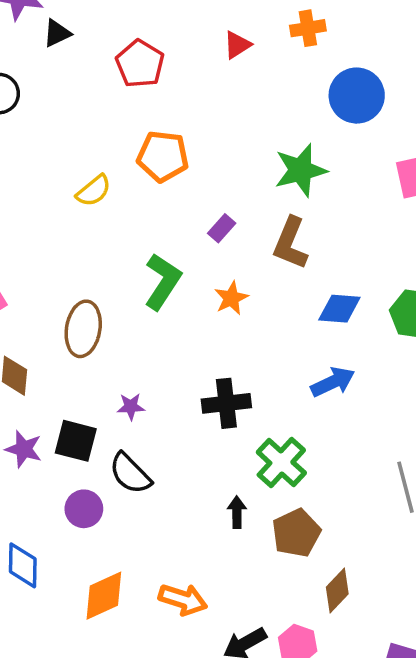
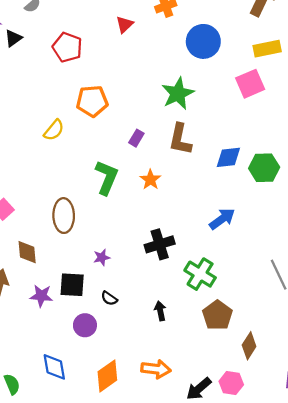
blue diamond: (339, 309) -> (228, 157), moved
black semicircle: (130, 474) -> (109, 298), size x0.6
black arrow: (237, 512) -> (160, 311), moved

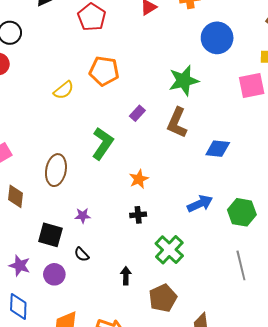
green hexagon: (264, 168) -> (242, 212), moved
orange star: (150, 180) -> (139, 179), moved
black cross: (160, 244) -> (138, 215), size x0.6
purple star: (41, 296) -> (20, 266), moved
brown pentagon: (217, 315) -> (163, 298), moved

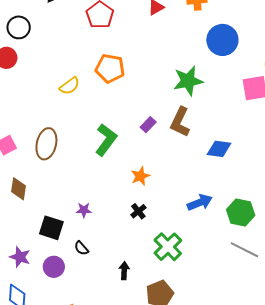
purple rectangle: (137, 113) -> (148, 125), moved
brown ellipse: (56, 170) -> (46, 144), moved
black cross: (138, 215) -> (138, 211), turned -35
gray line: (241, 265) -> (244, 250), moved, turned -52

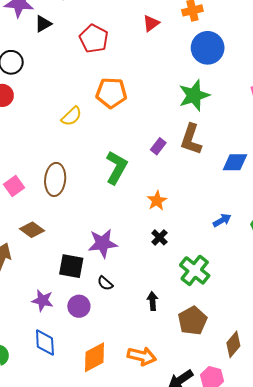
blue circle: (222, 40) -> (208, 48), moved
brown diamond: (18, 189) -> (32, 230), turned -55
blue arrow: (200, 202) -> (222, 220), size x0.7
purple star: (84, 210) -> (103, 243), size x1.8

